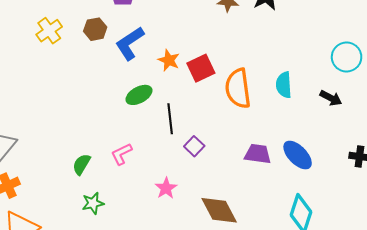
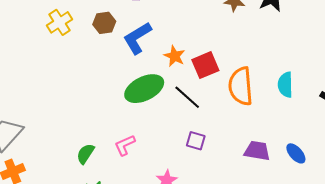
green ellipse: (139, 95) -> (144, 89), size x1.5
black line: (170, 119) -> (187, 97), moved, turned -44
purple square: (194, 146) -> (196, 141), turned -30
blue ellipse: (298, 155) -> (296, 153), size x0.7

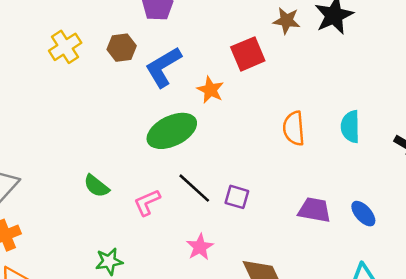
red square: (205, 65) -> (248, 54), moved
orange semicircle: (241, 86) -> (294, 128), size x0.7
black line: (187, 97) -> (194, 188), moved
green semicircle: (85, 154) -> (96, 186), moved, turned -85

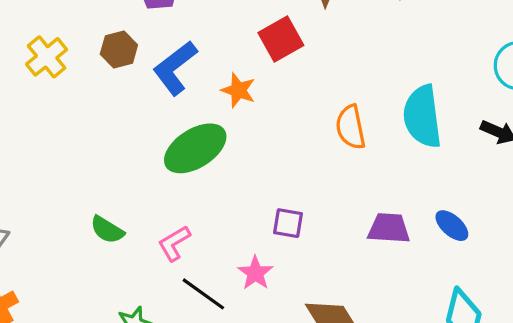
cyan semicircle: (350, 127) -> (422, 116), size x1.5
black line: (194, 188) -> (203, 294), moved
pink star: (200, 247) -> (255, 273), moved

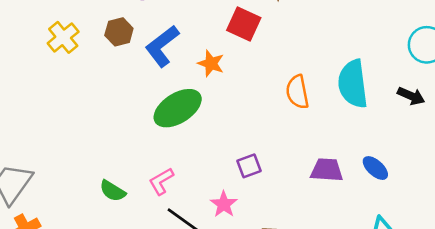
red square: (281, 39) -> (244, 24), turned -36
purple square: (288, 223) -> (249, 166), turned -30
green semicircle: (107, 230) -> (113, 191), moved

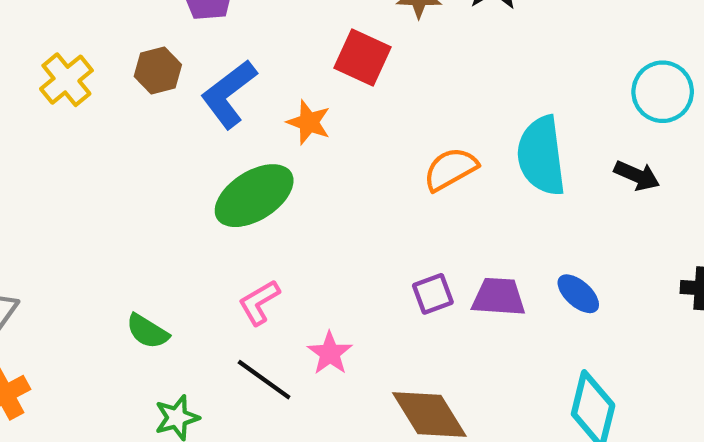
orange semicircle: (297, 92) -> (450, 169), turned 72
purple square: (249, 166) -> (433, 294), moved
pink L-shape: (161, 181) -> (259, 302), moved

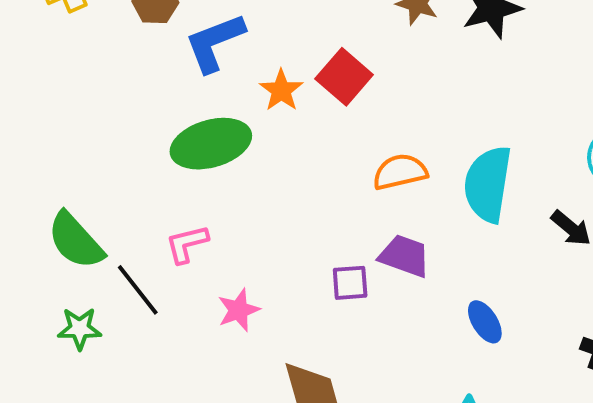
red square: (363, 58) -> (344, 77), moved
purple trapezoid: (499, 297) -> (405, 256), moved
green semicircle: (147, 331) -> (75, 241), size x1.5
black line: (264, 380) -> (138, 290), moved

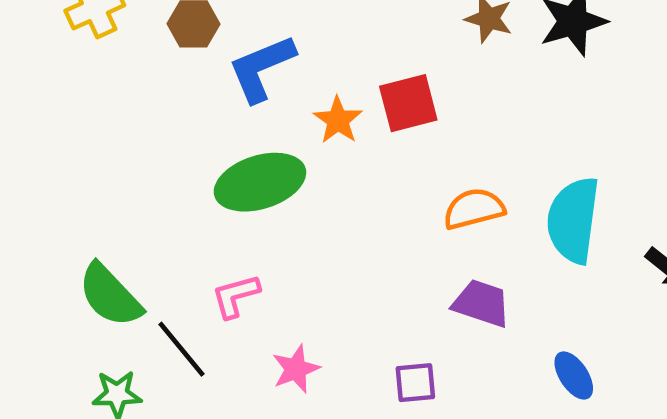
red square: (344, 77) -> (408, 103), turned 36
purple square: (350, 283) -> (415, 383), moved

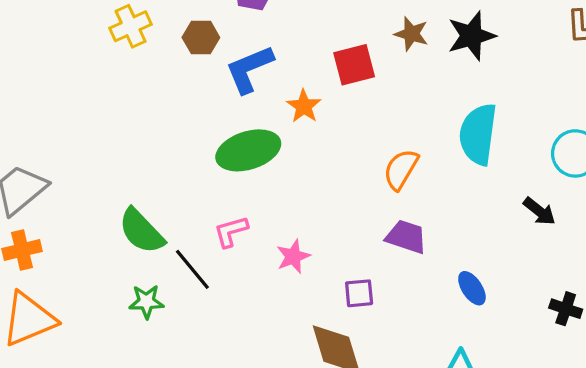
red square: (408, 103) -> (354, 65), moved
orange semicircle: (474, 209) -> (401, 169), turned -45
cyan semicircle: (573, 220) -> (478, 134), moved
pink star: (296, 369) -> (293, 256), moved

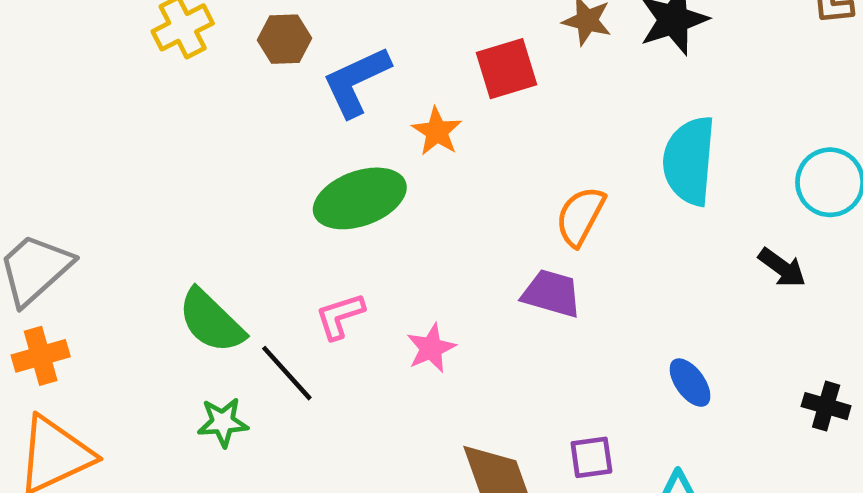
purple trapezoid: (406, 237) -> (552, 294), moved
purple square: (359, 293) -> (591, 457), moved

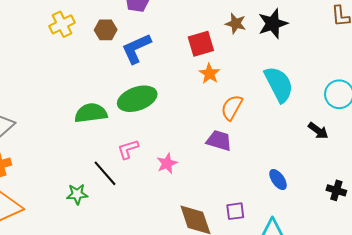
orange star: (437, 131) -> (209, 74), moved
cyan semicircle: (689, 161) -> (279, 84), turned 147
green semicircle: (211, 321) -> (91, 113), moved, turned 128

